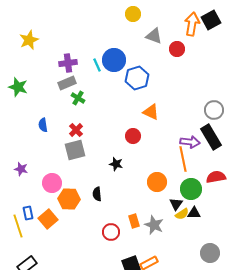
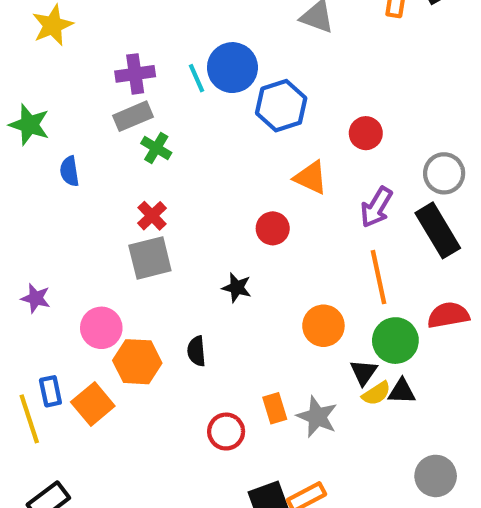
red circle: (177, 49) -> (366, 133), moved
blue semicircle: (43, 125) -> (70, 171), moved
purple arrow: (190, 142) -> (376, 207), moved, turned 114

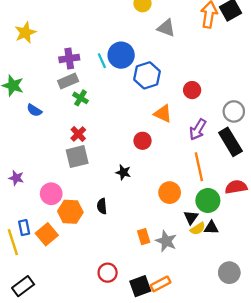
blue semicircle: (70, 171) -> (34, 110), turned -49
red circle: (226, 432) -> (108, 273), moved

